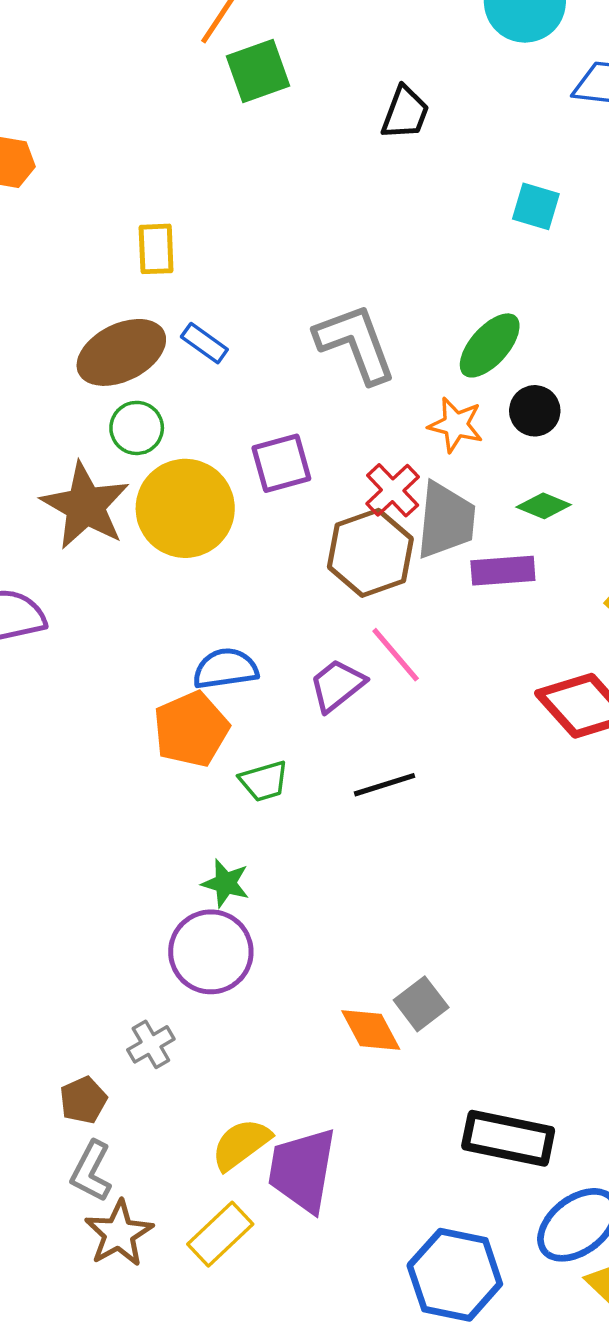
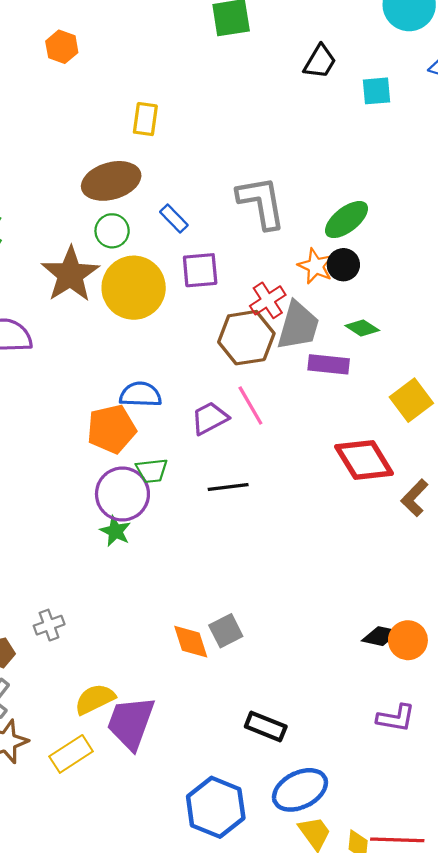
cyan square: (536, 206) -> (377, 91), moved, turned -32
blue rectangle: (204, 343) -> (174, 219), moved
black circle: (535, 411) -> (343, 265), moved
purple circle: (211, 952) -> (122, 494), moved
black rectangle: (508, 1138) -> (266, 727), size x0.7

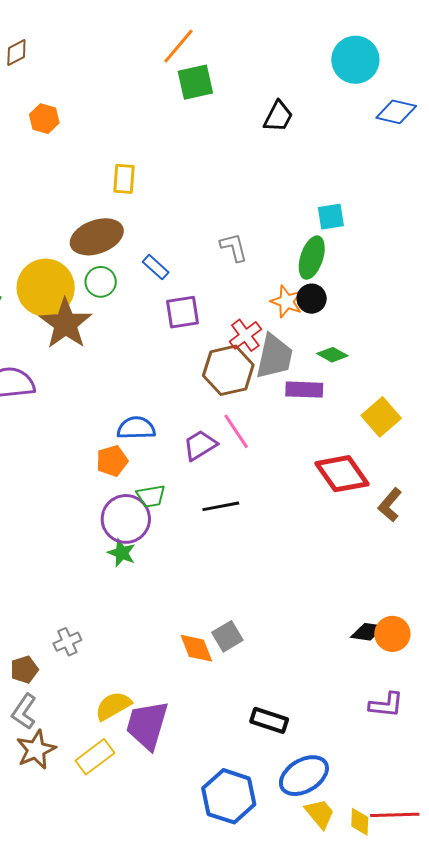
cyan square: (377, 91) -> (331, 217), moved
gray L-shape: (261, 202) -> (234, 247), size x0.6
green ellipse: (347, 220) -> (312, 258), turned -30
yellow circle: (134, 288) -> (46, 288), moved
orange pentagon: (111, 429) -> (112, 461), size x0.7

